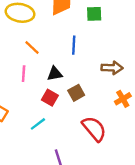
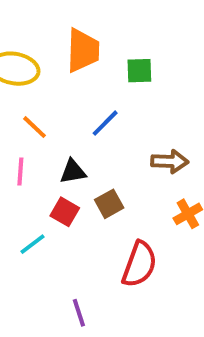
blue line: (74, 45) -> (105, 123), turned 42
cyan line: (38, 124) -> (32, 244), moved
red semicircle: (94, 129) -> (139, 264), turned 60

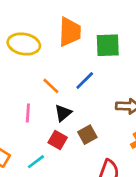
green square: (139, 71) -> (108, 45), size x1.4
orange line: (35, 127) -> (51, 86), moved
black triangle: (73, 171) -> (63, 113), turned -30

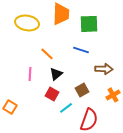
blue line: (85, 81) -> (81, 50), moved, turned 63
brown square: (87, 135) -> (82, 90), moved
cyan line: (36, 162) -> (66, 108), moved

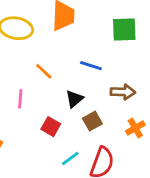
green square: (89, 24) -> (124, 30), moved
black triangle: (56, 74) -> (74, 99), moved
cyan line: (66, 108) -> (70, 158), moved

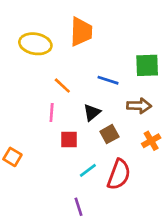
green square: (124, 30) -> (147, 65), moved
pink line: (20, 99) -> (52, 112), moved
red square: (51, 127) -> (69, 139), turned -30

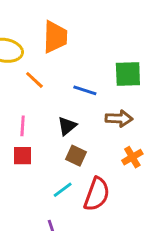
orange line: (62, 86) -> (34, 80), moved
brown square: (109, 134) -> (76, 156), moved, turned -36
red square: (69, 139) -> (23, 156), moved

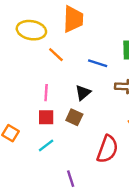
brown square: (76, 156) -> (74, 117), moved
cyan line: (63, 190) -> (46, 145), moved

